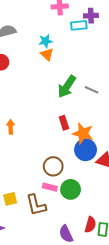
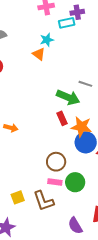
cyan star: (46, 41) -> (47, 40), moved
green arrow: (67, 87) -> (68, 97), moved, turned -95
orange arrow: (11, 127) -> (11, 128), turned 112

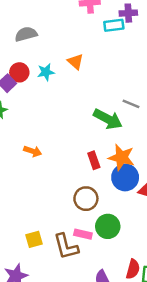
cyan star: (47, 40) -> (46, 72), moved
red rectangle: (62, 118) -> (94, 160), moved
pink rectangle: (55, 182) -> (83, 234), moved

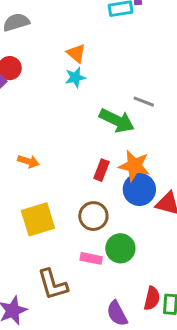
cyan star: (46, 72) -> (75, 77), moved
red rectangle: (94, 160) -> (101, 170), turned 42
yellow square: (34, 239) -> (38, 219), moved, size x1.6
brown L-shape: (66, 246) -> (53, 284), moved

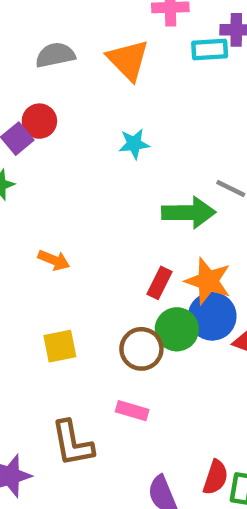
orange triangle: (76, 53) -> (128, 60), moved, size x1.5
green arrow: (117, 121) -> (189, 213), turned -32
yellow square: (38, 219) -> (60, 346), size x0.7
green circle: (120, 248) -> (177, 329), moved

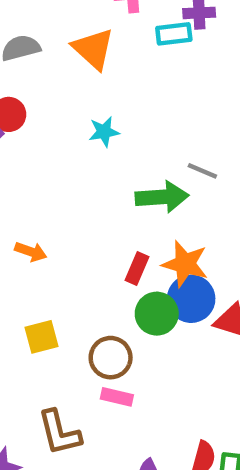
brown circle: (141, 349) -> (111, 358), moved

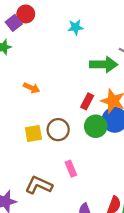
brown circle: (111, 358) -> (58, 130), moved
pink rectangle: (117, 397) -> (71, 169), turned 49
brown L-shape: (59, 433) -> (39, 185), turned 124

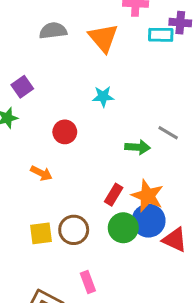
red circle: (26, 14) -> (65, 132), moved
green arrow: (104, 64) -> (138, 147), size x0.7

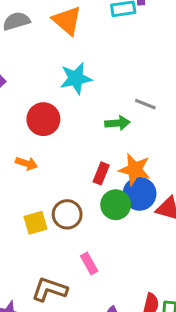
cyan star: (103, 96) -> (76, 78), size x1.5
red circle: (65, 132) -> (43, 119), size x1.4

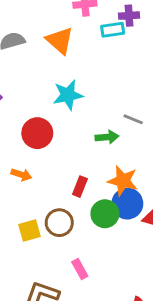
red rectangle: (101, 173) -> (80, 187), moved

